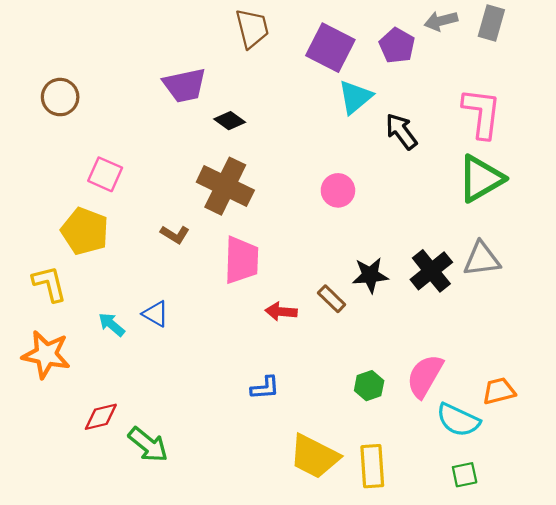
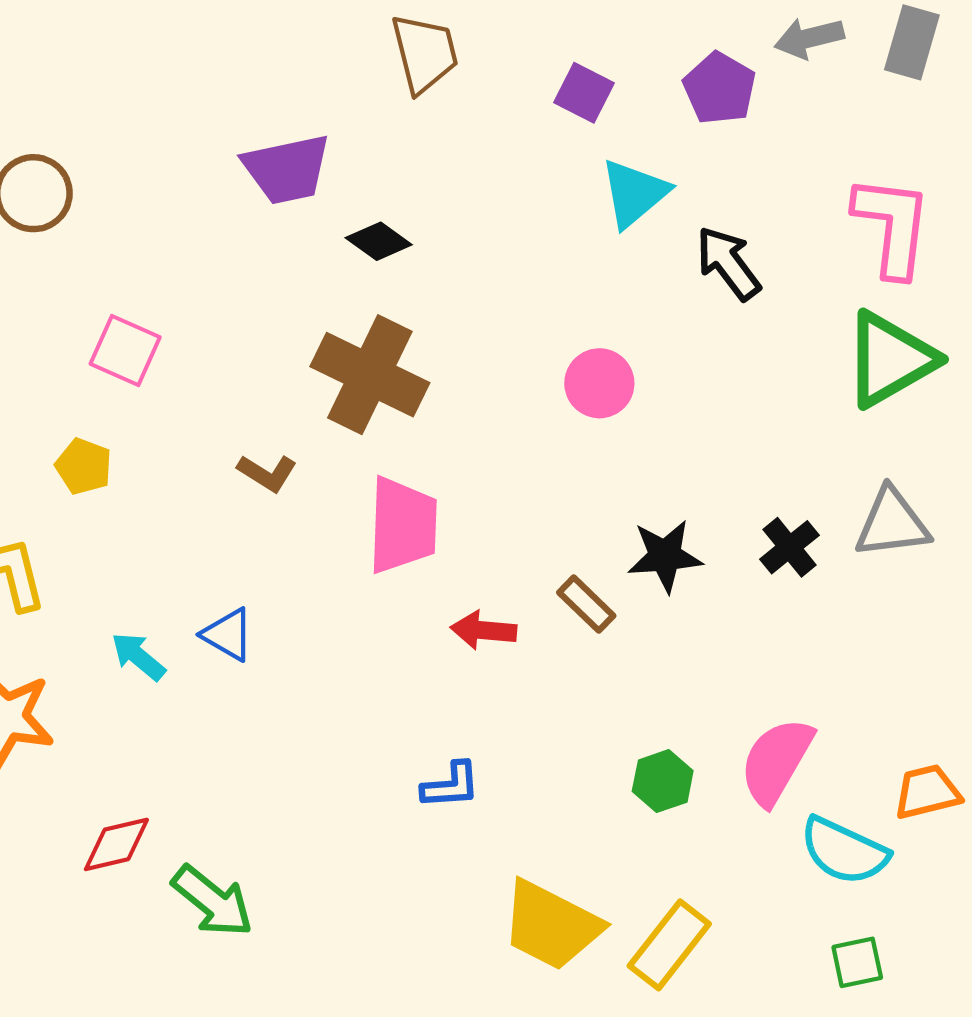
purple square: (330, 48) -> (584, 93), size x0.6
yellow pentagon: (85, 231) -> (84, 466), size x0.6
black cross: (431, 271) -> (789, 547), size x0.7
yellow rectangle: (372, 466) -> (669, 945), turned 42

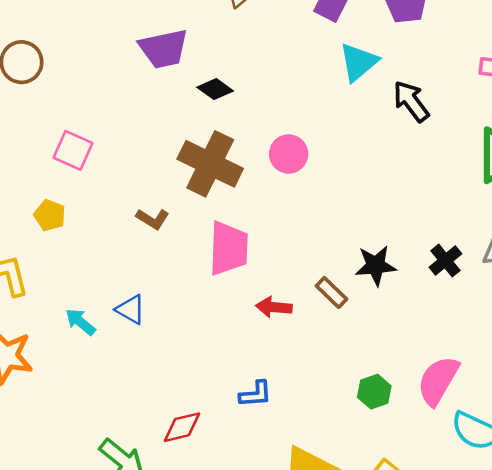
pink circle: (599, 383) -> (289, 154), moved
red diamond: (116, 844) -> (182, 427), moved

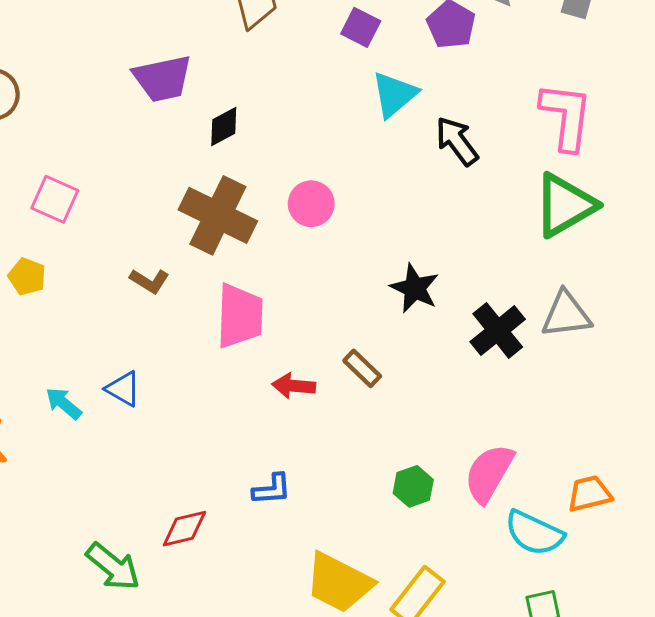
black diamond: (215, 89) -> (224, 127), turned -64
black cross: (445, 261) -> (498, 330), size x1.4
black star: (376, 265) -> (415, 288), moved, turned 30

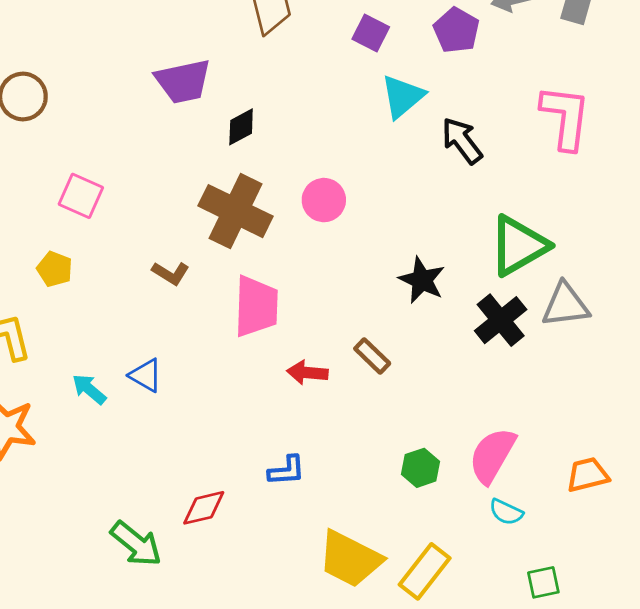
green triangle: (565, 205) -> (518, 246), moved
cyan semicircle: (534, 533) -> (506, 512), moved, size x0.6

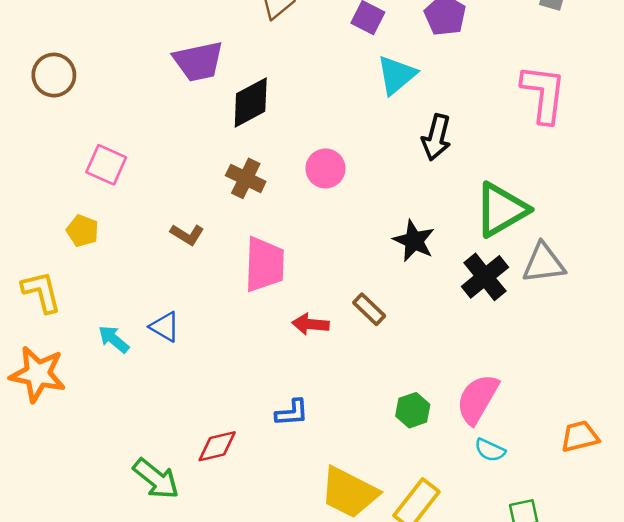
black diamond: (241, 127) -> (251, 102), size x1.5
black arrow: (462, 141) -> (436, 137), moved, turned -129
brown cross: (236, 211) -> (246, 178), size x0.6
orange trapezoid: (588, 475) -> (580, 436), moved

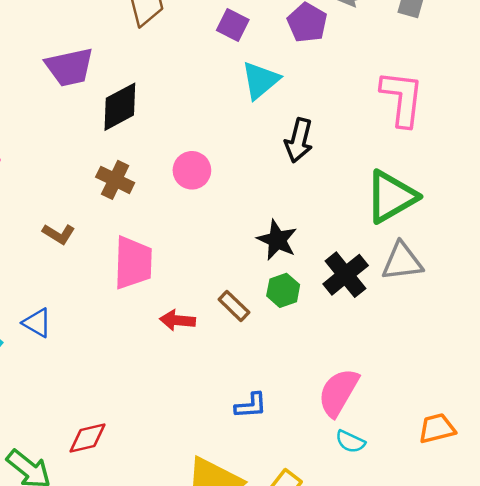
green triangle: (501, 210) -> (391, 197), moved
green hexagon: (413, 410) -> (283, 290), moved
blue L-shape: (292, 413) -> (251, 406), moved

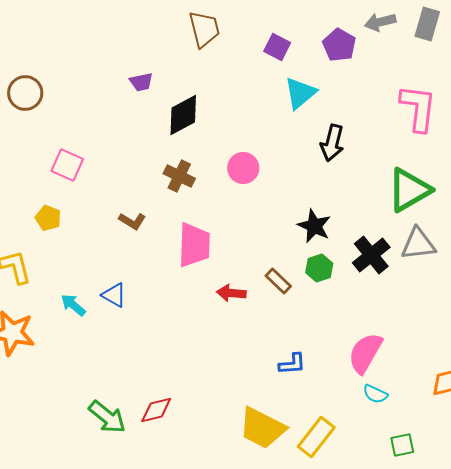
purple trapezoid: (69, 67) -> (141, 82), size x0.6
red diamond: (88, 438) -> (156, 410), moved

